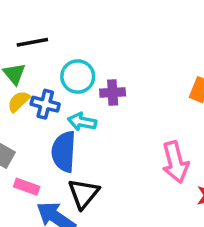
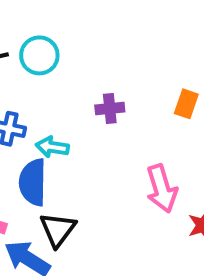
cyan circle: (78, 77) -> (39, 55), moved
purple cross: (113, 93) -> (110, 108), moved

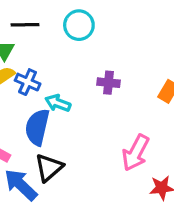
cyan circle: (39, 55) -> (79, 25), moved
pink arrow: (162, 189) -> (136, 153), turned 33

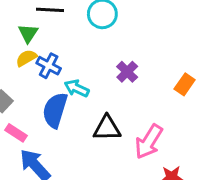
purple cross: (108, 83) -> (127, 72), turned 35
black triangle: (49, 168) -> (107, 128), moved, turned 36

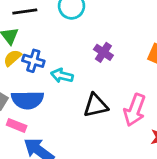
blue semicircle: (55, 110) -> (27, 100), moved, turned -96

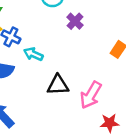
purple cross: (103, 52) -> (75, 21), moved

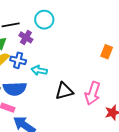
purple cross: (75, 21) -> (26, 37), moved

